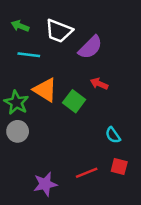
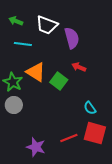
purple semicircle: (90, 47) -> (72, 38), turned -60
red square: (119, 166) -> (95, 133), size x1.6
purple star: (45, 184) -> (36, 147), turned 30

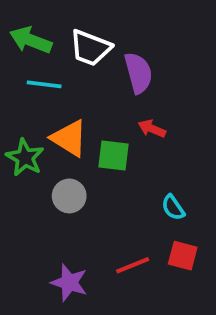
green arrow: (16, 21) -> (31, 40), size x1.5
green square: (59, 81) -> (113, 156), turned -30
gray circle: (14, 105) -> (69, 196), moved
red square: (95, 133) -> (183, 256), size x0.7

